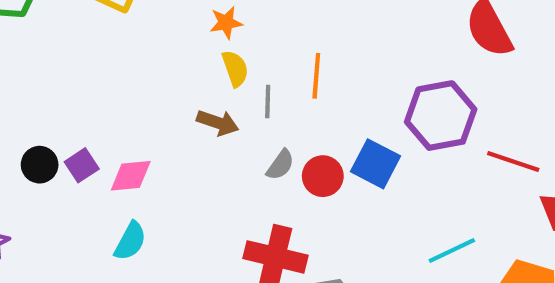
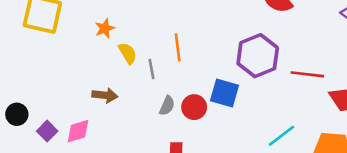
orange star: (226, 23) -> (105, 28), moved
brown arrow: (218, 123) -> (105, 95), moved
black circle: (40, 165) -> (17, 114), moved

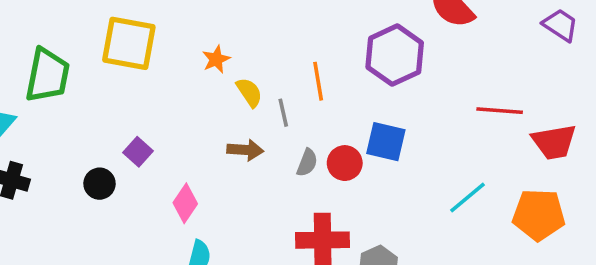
purple hexagon: (258, 56) -> (395, 55), moved
brown arrow: (105, 95) -> (245, 150), moved
purple square: (47, 131) -> (138, 152), moved
pink diamond: (78, 131) -> (185, 203), turned -36

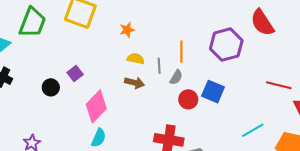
yellow semicircle: (249, 92) -> (136, 59), moved, turned -54
gray semicircle: (307, 163) -> (176, 77), moved
pink diamond: (185, 203) -> (96, 106), size x1.5

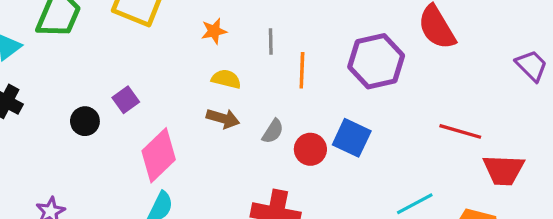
gray line: (159, 66) -> (271, 41), moved
gray semicircle: (176, 77) -> (273, 131), moved

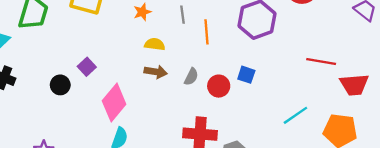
blue square: (352, 138) -> (246, 75), size x0.7

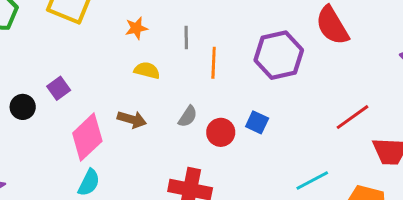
red line: (321, 61) -> (353, 117), turned -52
brown arrow: (156, 72) -> (132, 119), moved

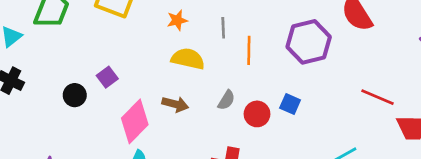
yellow semicircle: (147, 70) -> (188, 59), size x1.4
red line: (353, 117) -> (378, 97), turned 60

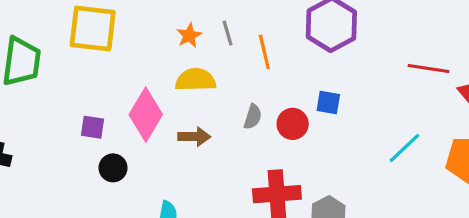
orange star: (177, 20) -> (189, 35), moved
purple square: (107, 77) -> (93, 127), moved, turned -30
black circle: (75, 95) -> (113, 168), moved
pink diamond: (135, 121) -> (146, 115), moved

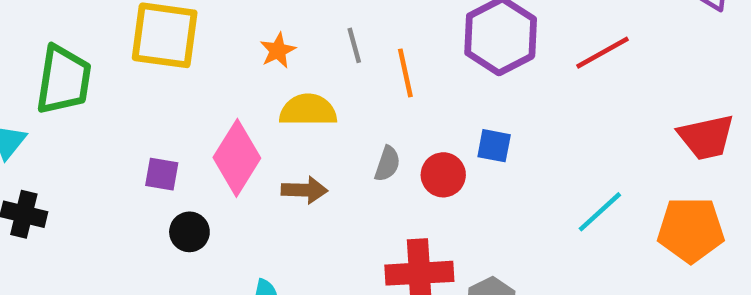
orange star: (189, 35) -> (278, 51), moved
red line: (428, 68) -> (603, 53), moved, turned -39

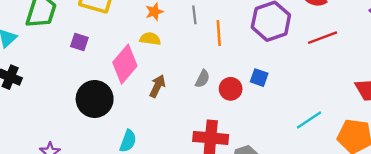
yellow semicircle: (308, 110) -> (150, 39), moved, size x0.7
purple square: (162, 174) -> (79, 42), moved
brown arrow: (304, 190) -> (157, 86), turned -75
black circle: (189, 232) -> (95, 99), size x1.8

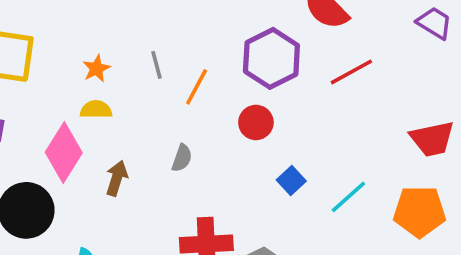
orange line: (219, 33) -> (197, 87), turned 40
blue square: (259, 78) -> (291, 181), moved, turned 36
red circle: (231, 89) -> (256, 122), moved

